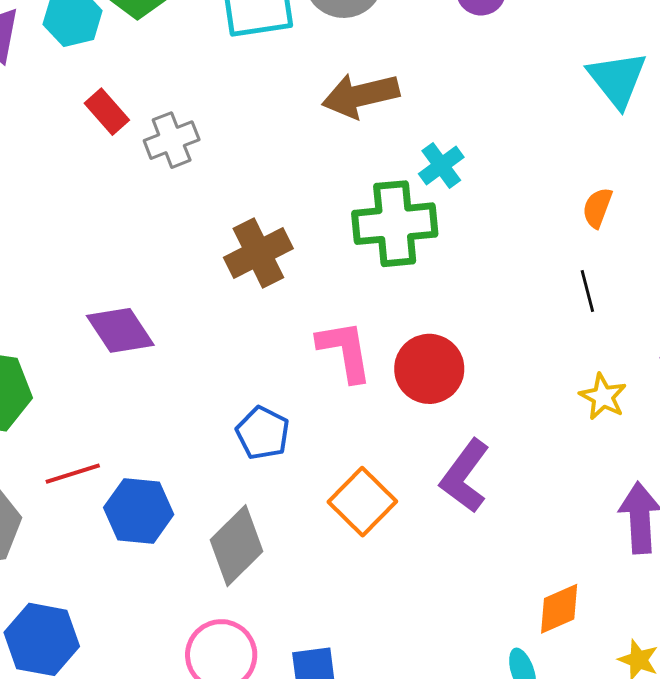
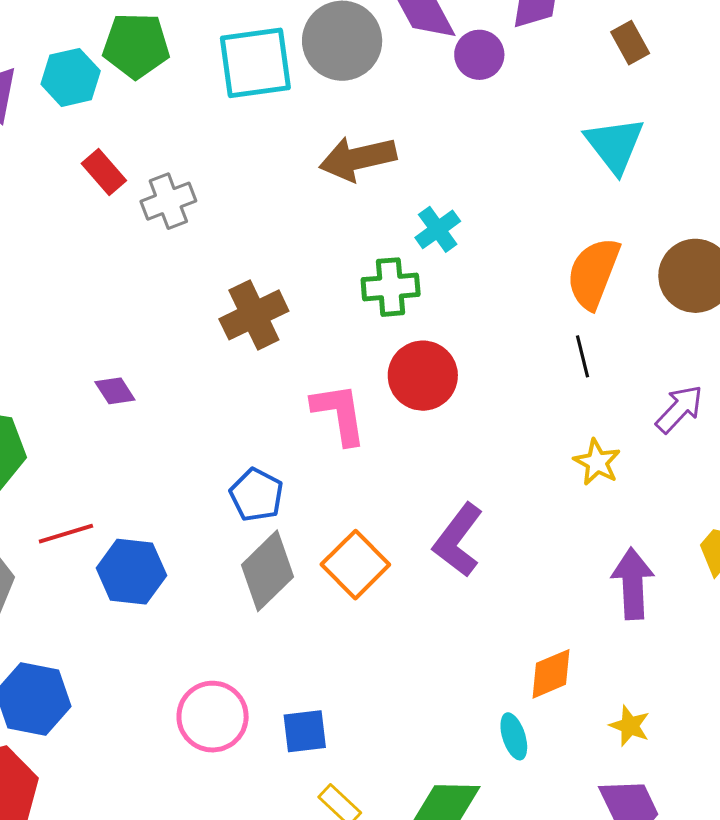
orange semicircle: (597, 208) -> (593, 273), size x1.8
green cross: (395, 224) -> (391, 287), size x0.7
purple diamond: (120, 330) -> (115, 391), size x0.6
red circle: (429, 369) -> (423, 376), moved
gray diamond: (237, 546) -> (267, 571), moved

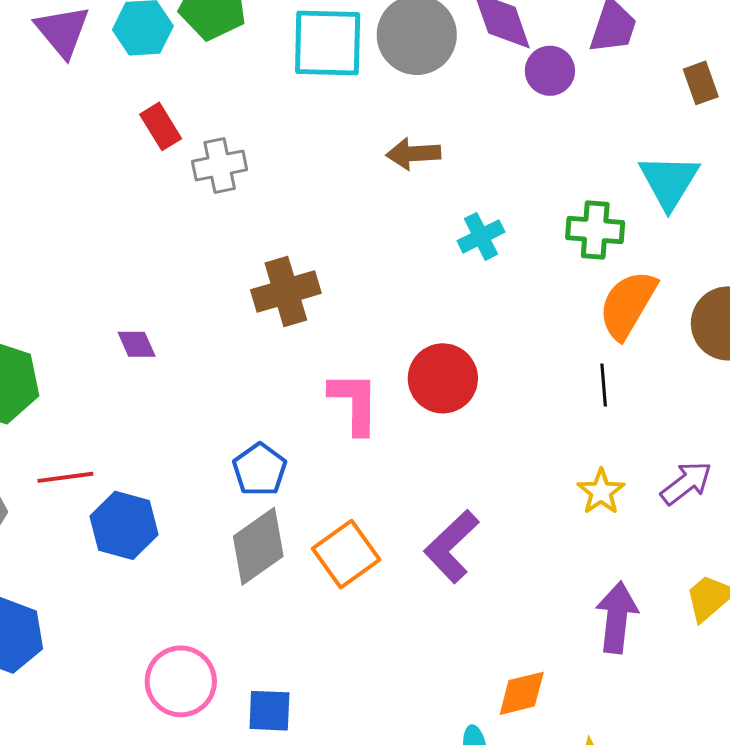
brown arrow: (358, 158) -> (413, 154), size x0.7
green cross: (391, 287) -> (595, 230), moved
purple arrow: (679, 409) -> (686, 483), moved

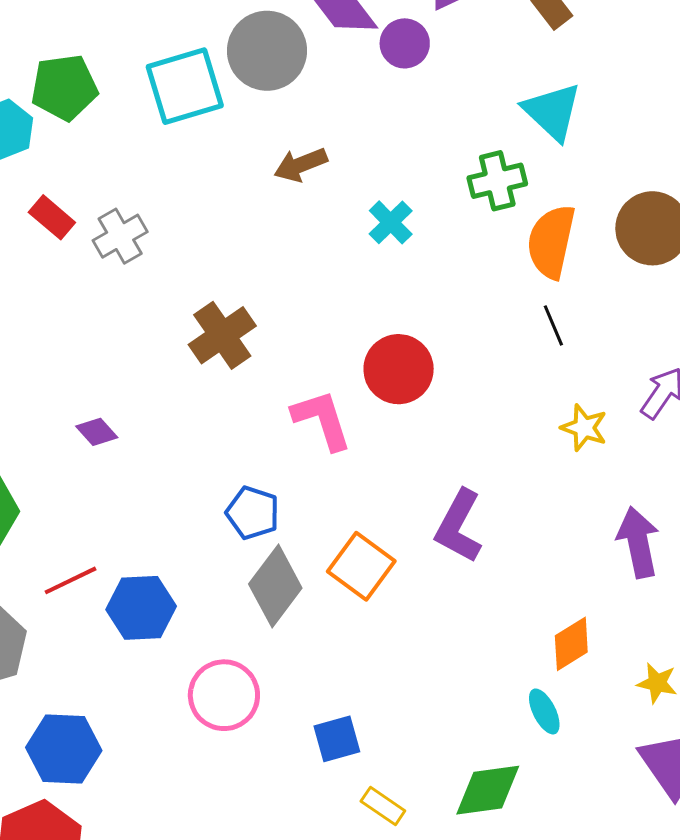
pink circle: (181, 681) -> (224, 695), moved

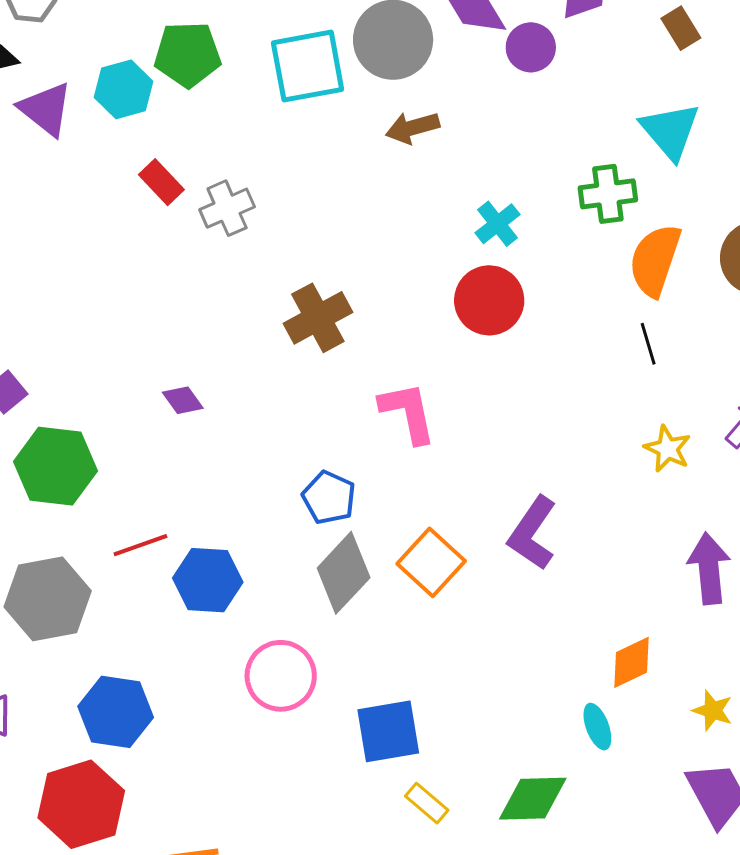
brown arrow: (301, 165) -> (412, 128), moved
red circle: (399, 369) -> (489, 300), moved
blue square: (337, 739) -> (388, 731), size x1.4

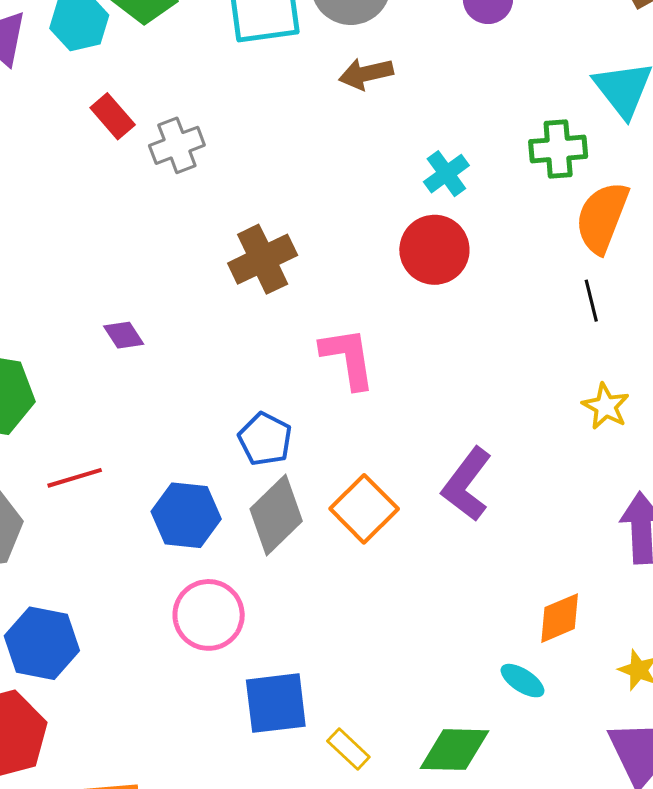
blue hexagon: (208, 580) -> (186, 515), moved
cyan ellipse: (597, 727) -> (522, 681), turned -39
blue square: (388, 731) -> (276, 703), moved

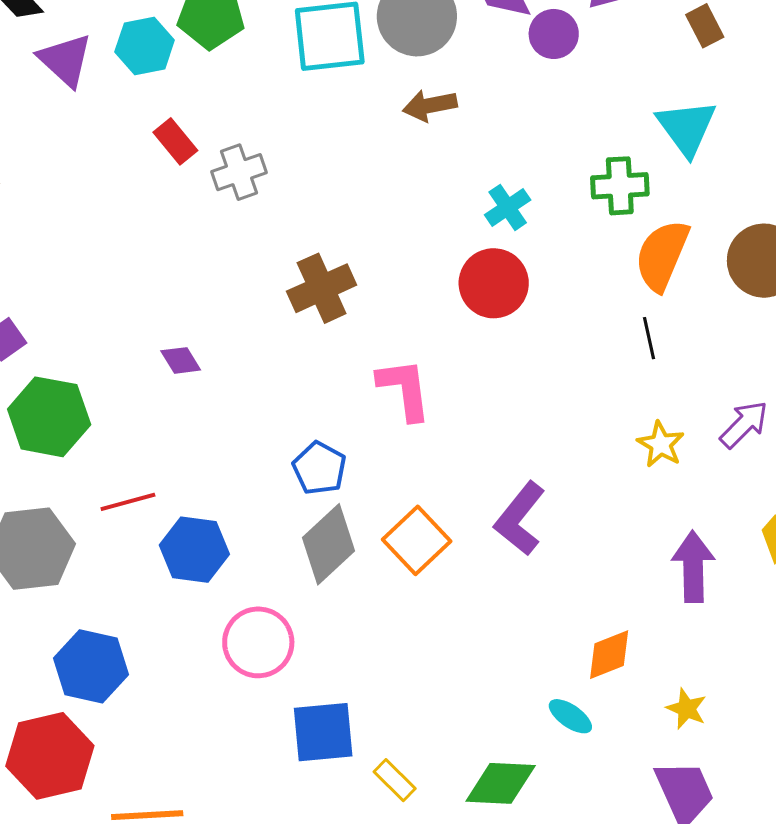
blue hexagon: (186, 515) -> (194, 550), moved

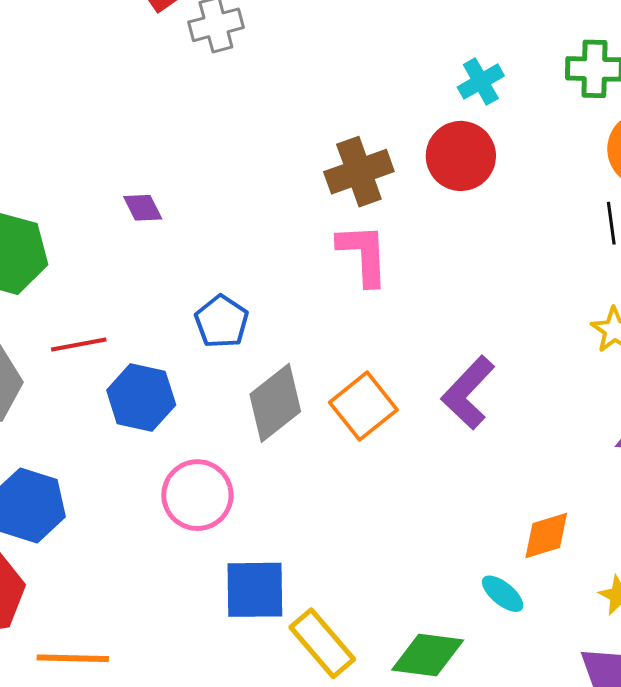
brown cross: (322, 288) -> (359, 172), moved
blue pentagon: (319, 468) -> (222, 322), moved
yellow rectangle: (395, 780) -> (322, 643), size x1.6

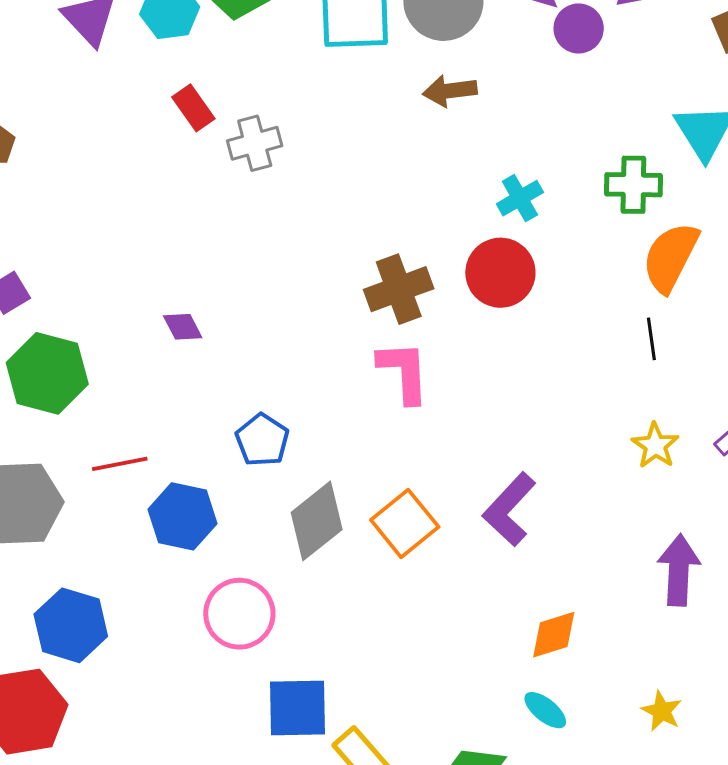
orange diamond: (546, 535) -> (554, 635), moved

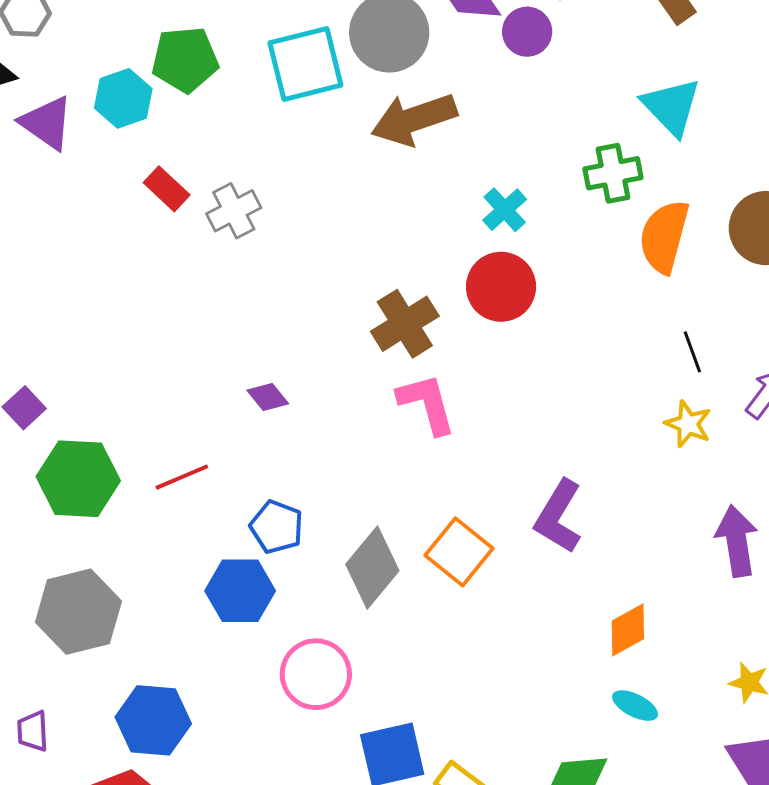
brown arrow: (450, 91) -> (414, 119), size x1.6
purple diamond: (183, 327) -> (268, 397), moved
black line: (651, 339) -> (692, 352), moved
blue pentagon: (262, 440) -> (277, 527), moved
red line: (120, 464) -> (182, 477), moved

